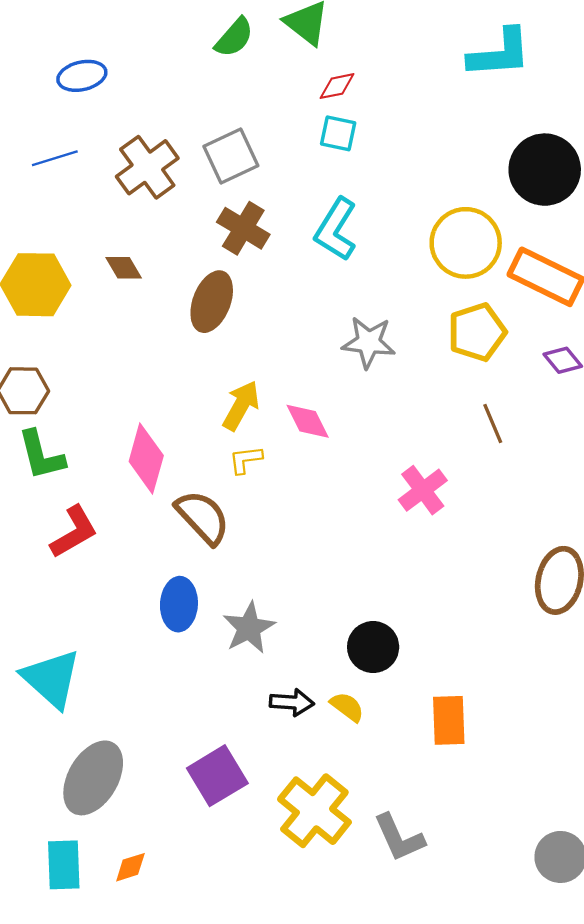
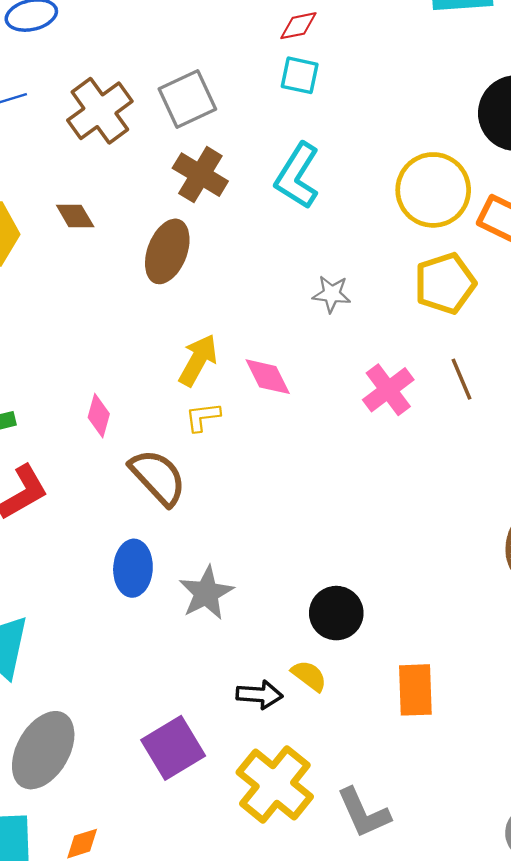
gray star: (369, 342) -> (332, 294), size x0.7
pink diamond: (146, 459) -> (99, 416), size x0.6
pink cross: (423, 490) -> (388, 390), moved
black arrow: (292, 702) -> (259, 695), moved

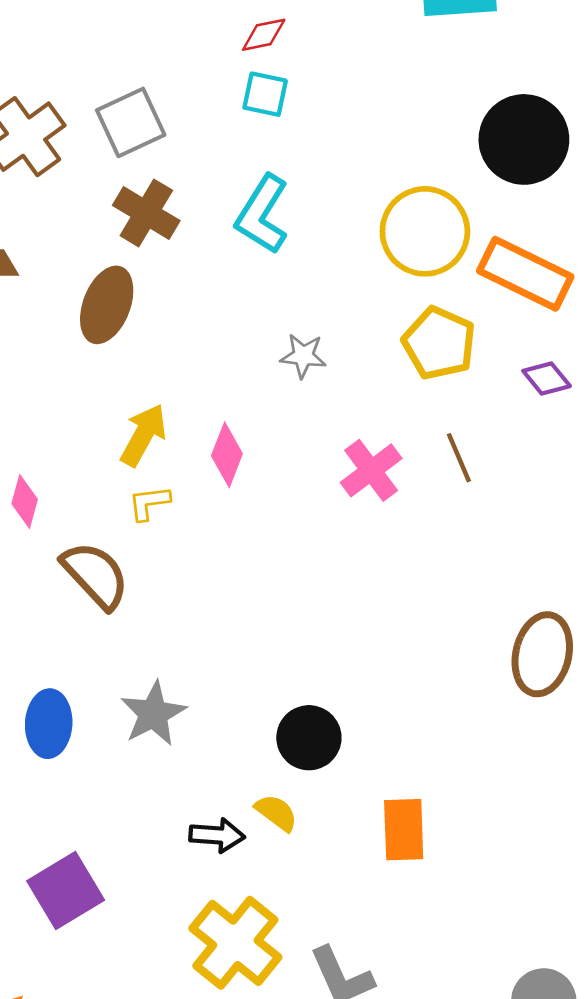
yellow pentagon: (445, 283) -> (439, 343), turned -30
pink diamond: (268, 377) -> (227, 455), turned 48
blue ellipse: (133, 568) -> (49, 724), moved
purple square: (173, 748) -> (66, 890), moved

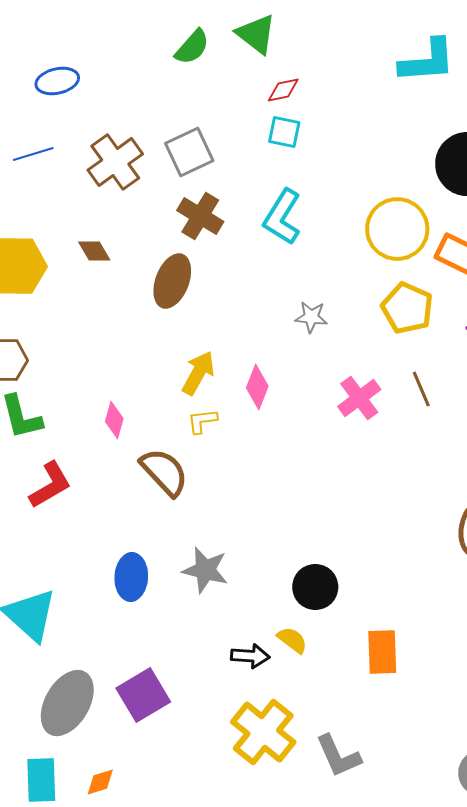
gray star: (153, 714) -> (205, 570), turned -30

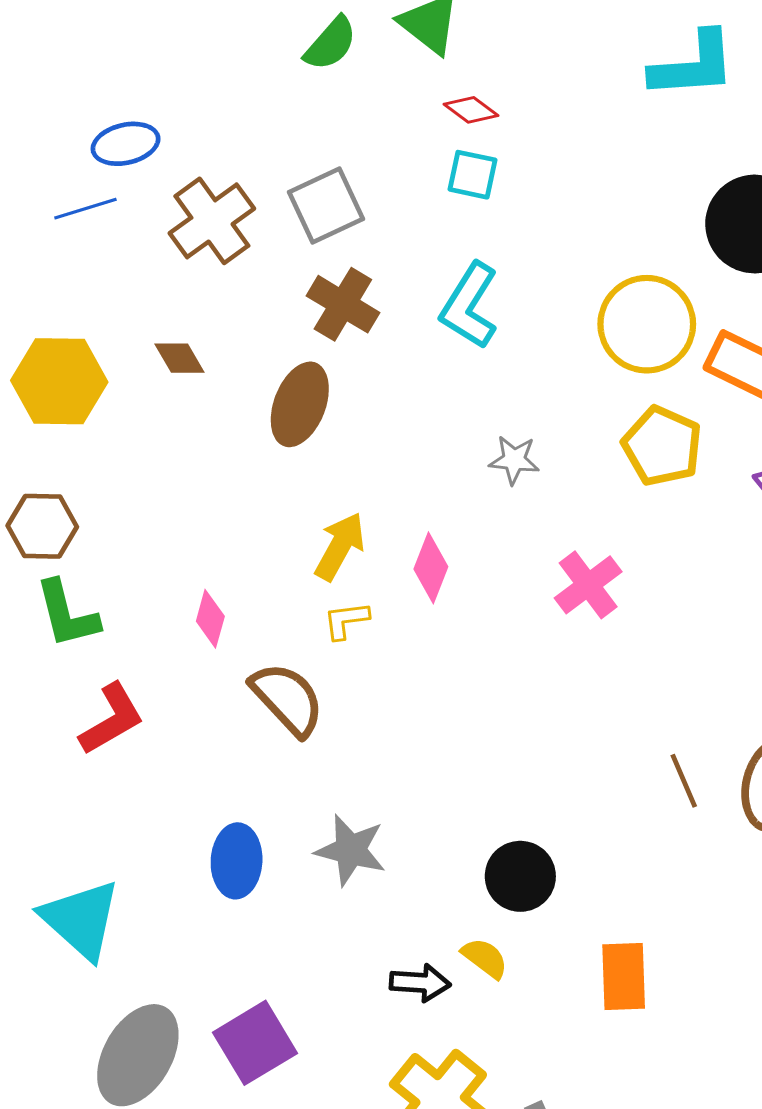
blue ellipse: (57, 81) -> (126, 144), moved
red diamond: (283, 90) -> (471, 110), turned 48
brown line: (421, 389) -> (684, 781), moved

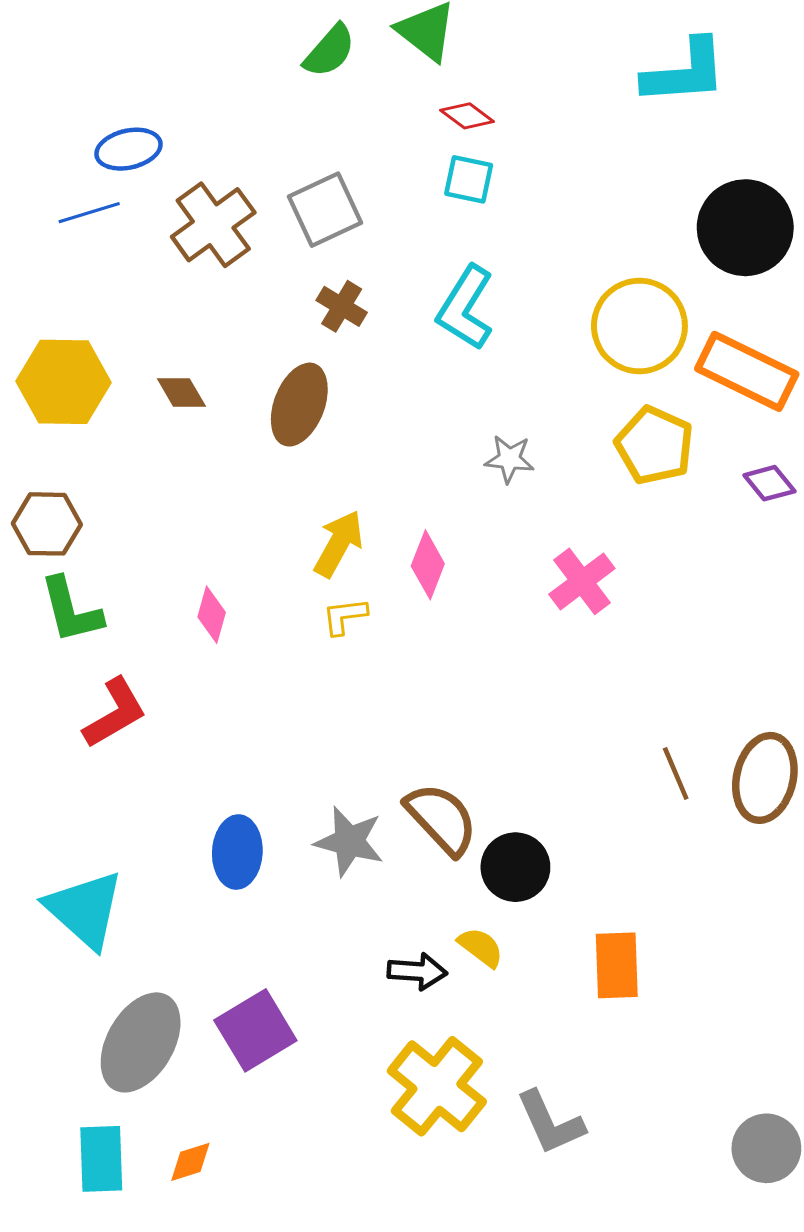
brown cross: (343, 304) -> (342, 306), size x0.7
brown diamond: (179, 358) -> (181, 392), moved
brown semicircle: (287, 699) -> (441, 819), moved

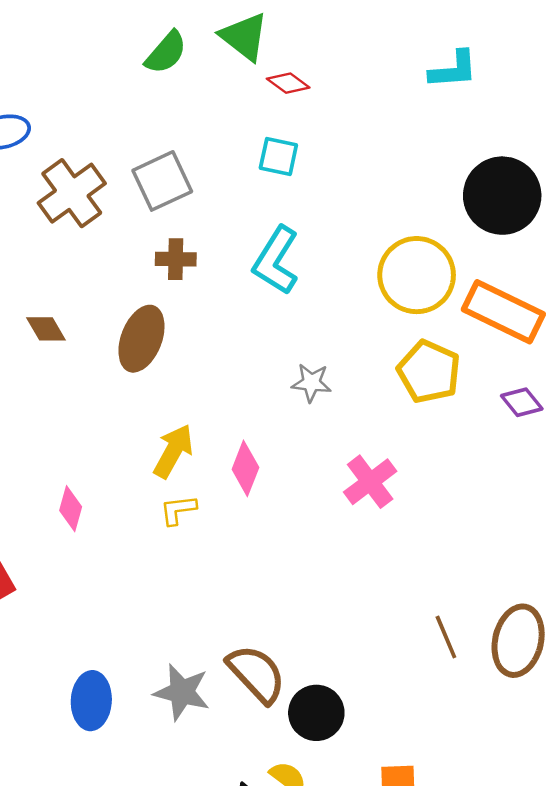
cyan L-shape: (685, 72) -> (453, 70), size x0.7
red diamond: (467, 116) -> (288, 83), moved
brown cross: (342, 306) -> (176, 259), turned -30

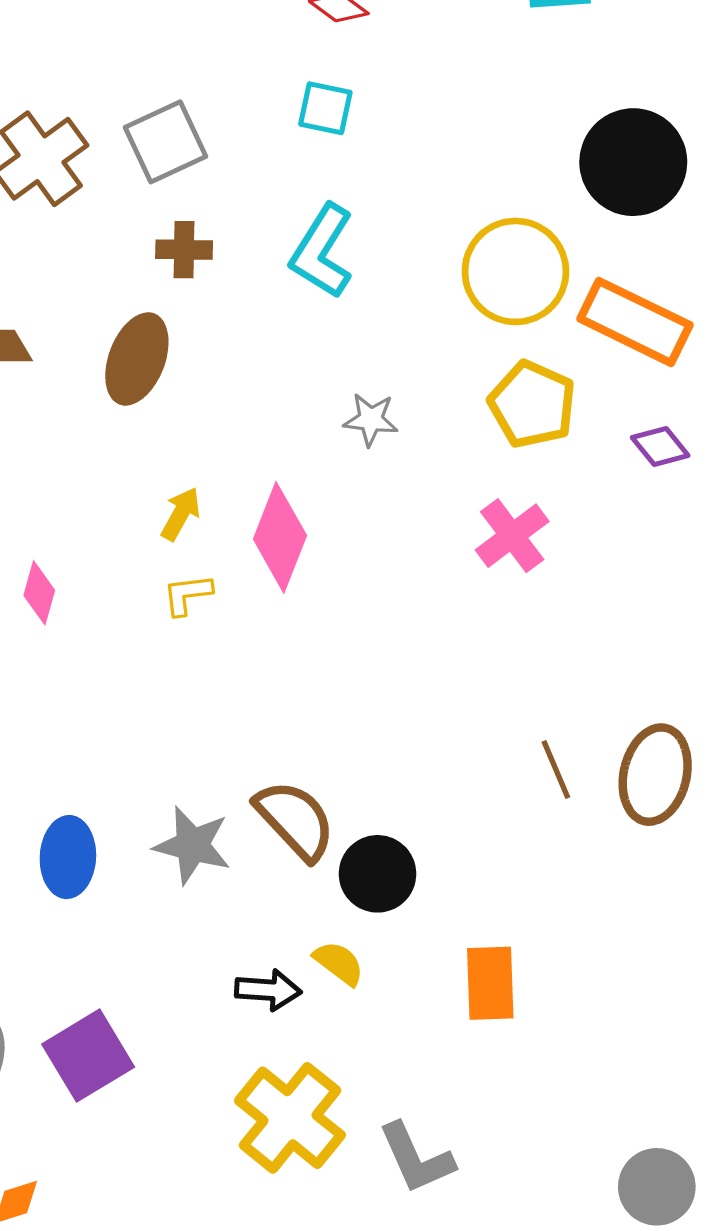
yellow arrow: (173, 451) -> (181, 514), size x0.7
pink diamond: (245, 468) -> (280, 537), size x1.4
pink cross: (370, 482) -> (512, 536), moved

